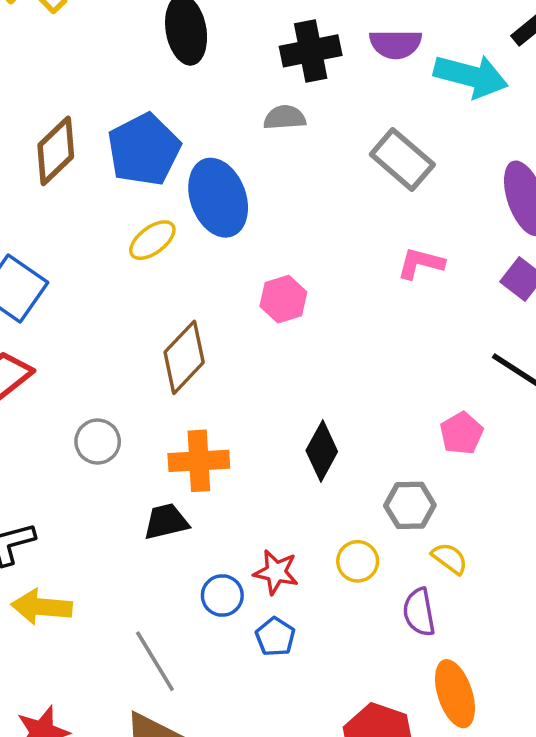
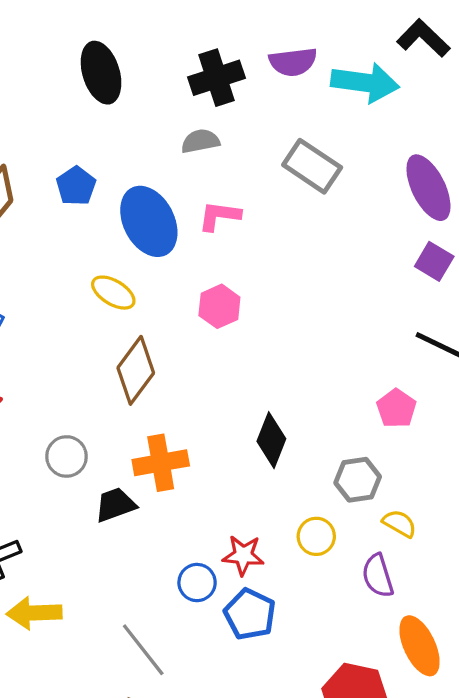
blue pentagon: (144, 150) -> (76, 186), size x0.6
yellow ellipse: (152, 240) -> (113, 293), moved, turned 75
pink L-shape: (421, 263) -> (219, 216), moved
black trapezoid: (166, 522) -> (115, 505), moved
blue pentagon: (275, 637) -> (250, 614), size x1.4

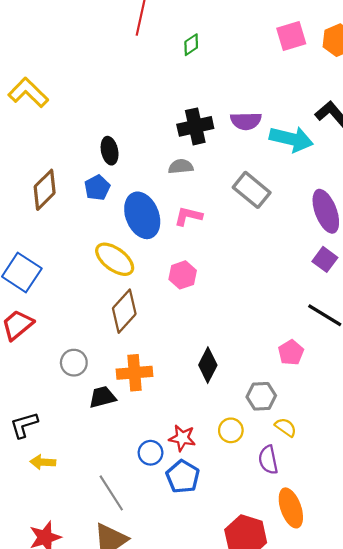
black ellipse: (101, 73) -> (110, 151), moved, size x0.7
yellow ellipse: (113, 293) -> (115, 259), size x1.4
yellow arrow: (34, 613) -> (43, 462), size x0.7

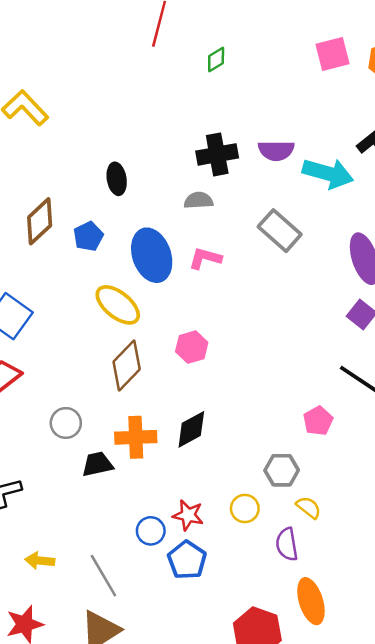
blue pentagon: (97, 188) -> (88, 236), moved
pink hexagon: (183, 275) -> (192, 347), moved
black diamond: (208, 365) -> (191, 429), moved, turned 32
yellow arrow: (43, 462) -> (40, 561), moved

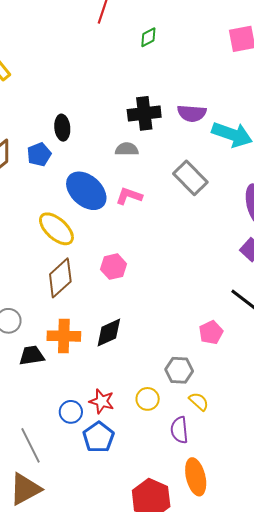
blue pentagon: (88, 236) -> (39, 154), moved
blue ellipse: (152, 255) -> (86, 191), turned -33

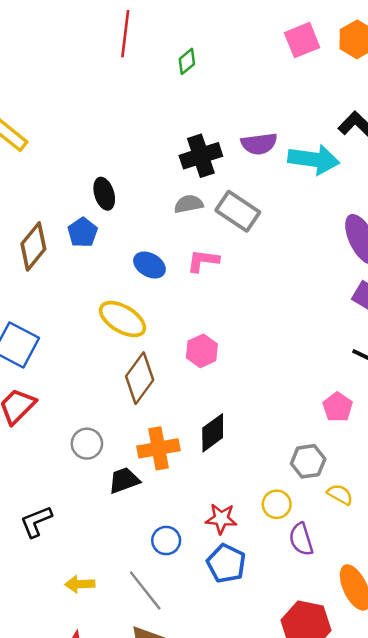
gray rectangle: (190, 178) -> (238, 211), moved
blue ellipse: (86, 191) -> (149, 265), size x0.6
blue circle: (71, 412) -> (166, 541), moved
purple semicircle: (179, 430) -> (301, 539), moved

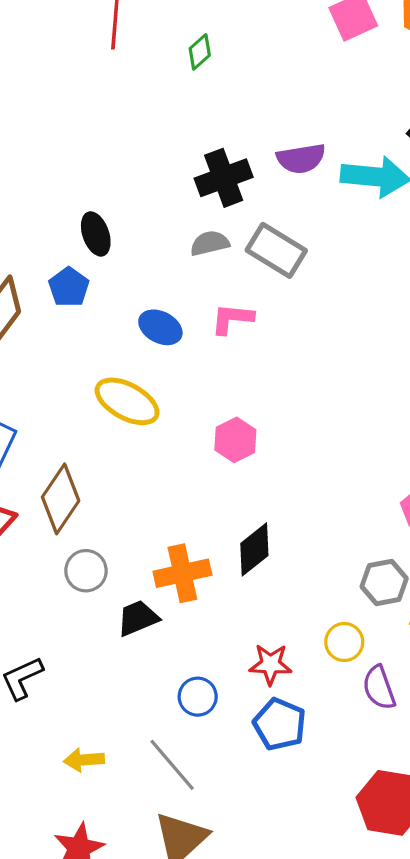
brown diamond: (140, 378) -> (61, 499), moved

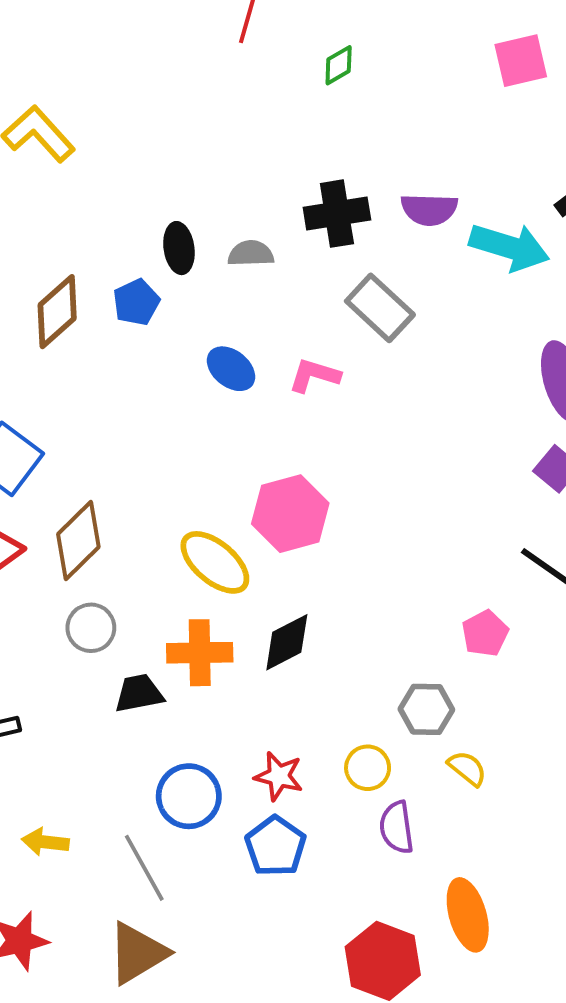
gray semicircle: (210, 243) -> (251, 253), moved
yellow ellipse: (127, 401) -> (215, 562), moved
pink hexagon: (235, 440) -> (290, 514), size x1.5
blue circle: (198, 697) -> (189, 796), size x1.4

